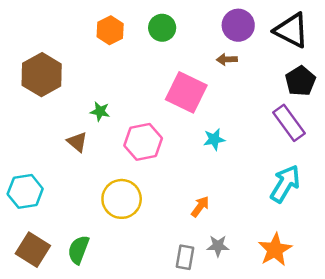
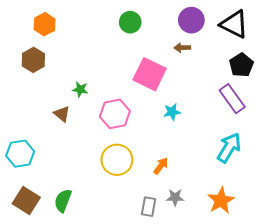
orange hexagon: (110, 30) -> (45, 24), moved
brown hexagon: (42, 75) -> (33, 60), size x0.7
yellow circle: (122, 199) -> (117, 160), moved

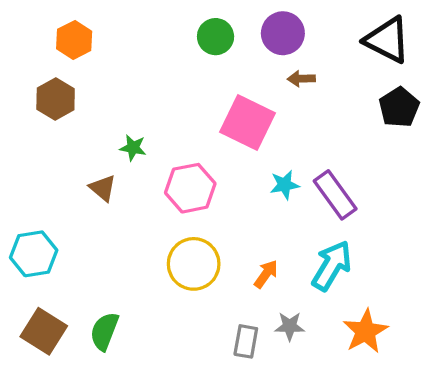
purple circle: (191, 20) -> (283, 33), moved
purple rectangle: (232, 99) -> (335, 195), moved
cyan arrow: (229, 148) -> (332, 266), moved

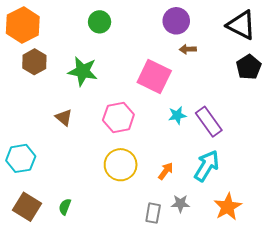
green circle: (216, 37) -> (100, 22), moved
orange hexagon: (74, 40) -> (23, 25), moved, size x1.5
green star: (133, 148) -> (83, 71), moved, size x1.8
green semicircle: (104, 331) -> (65, 207), size x0.7

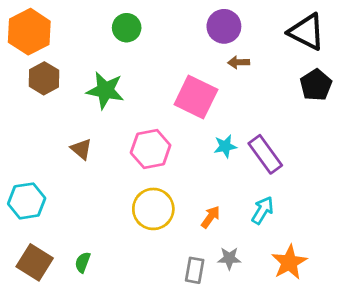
cyan arrow: (207, 166) -> (263, 210), size x0.7

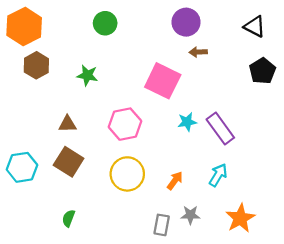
black triangle: (307, 32) -> (255, 27), size x0.7
green star: (105, 90) -> (87, 75), size x0.7
brown triangle: (81, 149) -> (67, 124), turned -42
brown square: (35, 262) -> (69, 162), moved

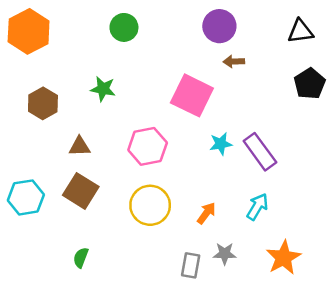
black triangle: (255, 27) -> (300, 31), turned -35
brown hexagon: (36, 65) -> (43, 103), moved

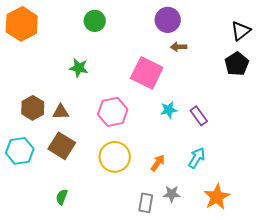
black triangle: (300, 31) -> (241, 31), moved, turned -30
brown hexagon: (43, 103) -> (33, 108), moved
purple rectangle: (260, 152) -> (199, 116), size x0.7

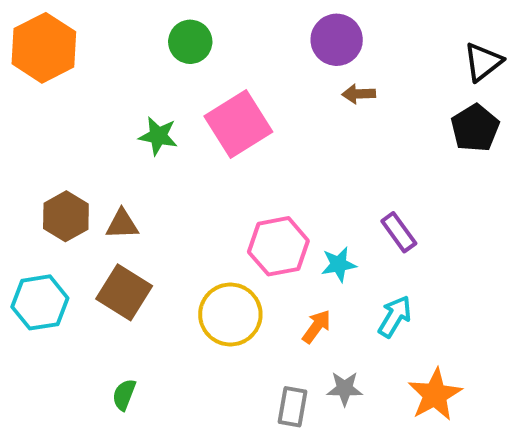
pink square: (147, 73) -> (238, 124), moved, turned 32
cyan star: (169, 110) -> (339, 264), moved
pink hexagon: (113, 112) -> (278, 246), moved

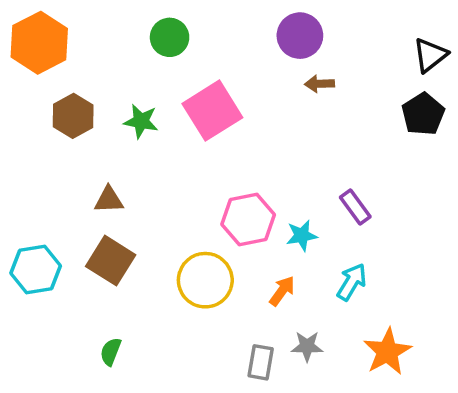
brown hexagon: (66, 216) -> (73, 116), moved

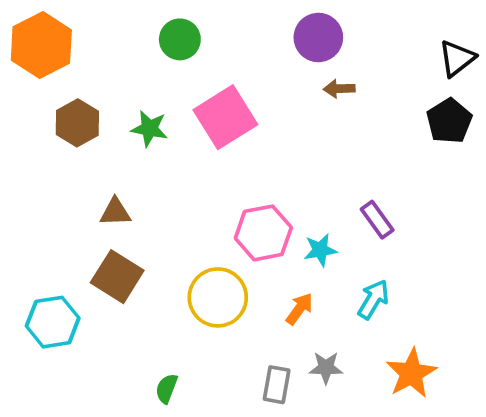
cyan hexagon: (36, 269) -> (53, 322), moved
green semicircle: (111, 352) -> (167, 388), moved

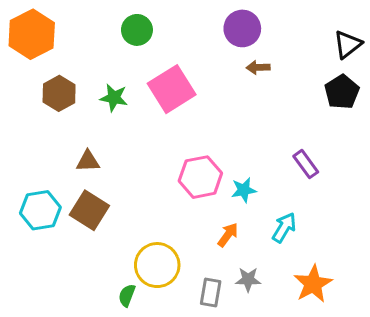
purple rectangle: (377, 220) -> (306, 164), moved
yellow circle: (218, 297) -> (157, 265), moved
cyan hexagon: (53, 322) -> (40, 210), moved

